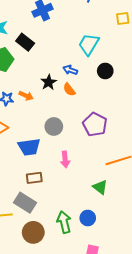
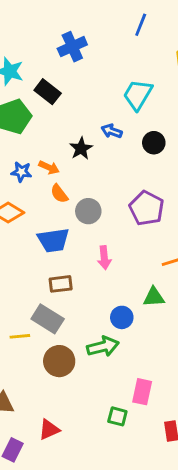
black circle: (105, 71) -> (154, 143), moved
orange semicircle: (69, 89) -> (59, 194), moved
green triangle: (100, 187) -> (154, 297), turned -42
blue circle: (88, 218) -> (122, 317), moved
green arrow: (64, 222) -> (103, 347), turned 90

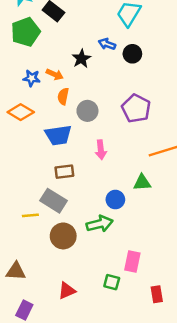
black circle: (154, 143) -> (132, 54), moved
orange semicircle: (59, 194) -> (63, 96), turned 49
red triangle: (49, 430) -> (67, 291), moved

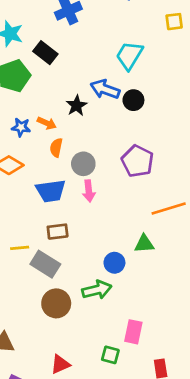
blue arrow: (107, 44) -> (105, 89), size x1.5
pink arrow: (101, 150) -> (89, 191), moved
yellow line: (30, 215) -> (20, 248), moved

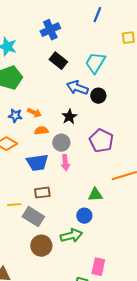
black rectangle: (45, 53) -> (58, 61), moved
black star: (77, 106) -> (69, 117), moved
orange semicircle: (56, 148) -> (41, 131), turned 72
green triangle: (144, 244) -> (95, 195), moved

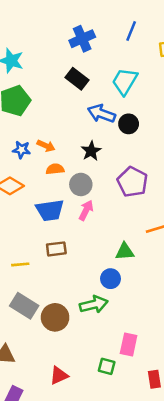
blue line: (97, 15) -> (131, 31), moved
blue cross: (50, 30) -> (82, 39), moved
pink arrow: (65, 163) -> (86, 210), turned -147
gray rectangle: (33, 217) -> (24, 306), moved

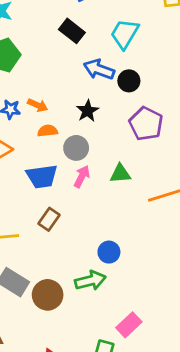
purple pentagon: (132, 182) -> (146, 124), moved
brown rectangle: (56, 249) -> (49, 219), turned -48
green triangle: (125, 252) -> (120, 174), moved
pink rectangle: (129, 344) -> (129, 325), turned 35

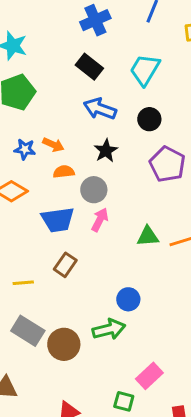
blue arrow: (99, 69) -> (100, 109), moved
green triangle: (120, 174) -> (148, 236), moved

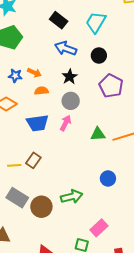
gray circle: (94, 190) -> (71, 101), moved
brown rectangle: (65, 265) -> (33, 160), moved
blue circle: (128, 299) -> (108, 178), moved

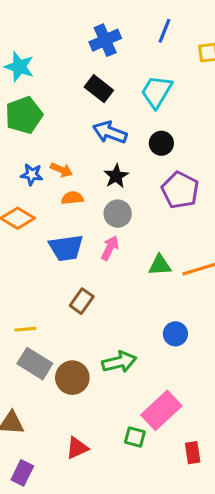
brown rectangle: (33, 160) -> (82, 301), moved
yellow line: (14, 165) -> (25, 329), moved
pink rectangle: (99, 228) -> (161, 410), size x1.4

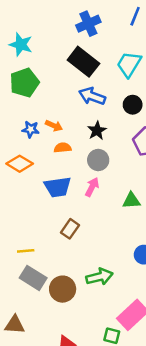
black rectangle: (99, 89) -> (83, 62), size x1.4

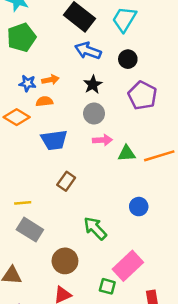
orange arrow: (54, 126) -> (50, 80), turned -35
orange semicircle: (63, 148) -> (44, 101), moved
pink arrow: (92, 187) -> (102, 140), moved, turned 60
green arrow: (99, 277) -> (95, 228), turned -120
brown circle: (63, 289) -> (65, 261), moved

